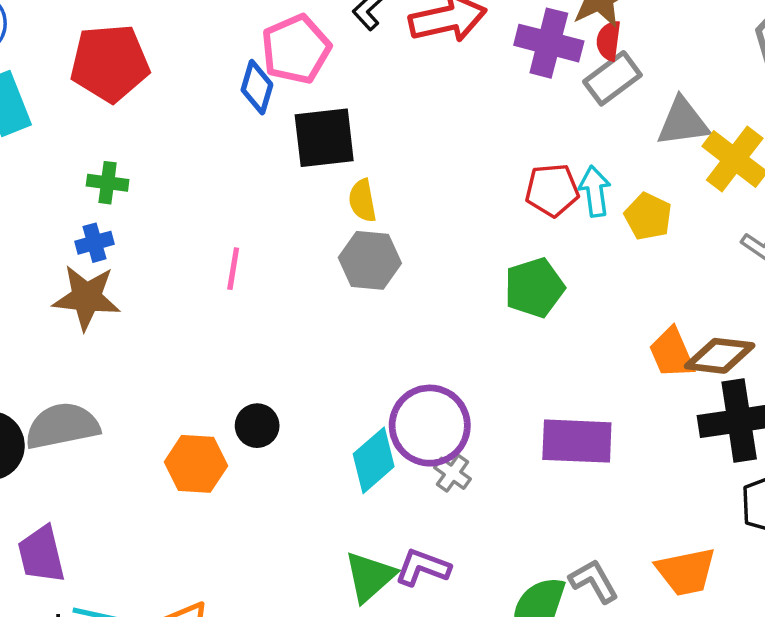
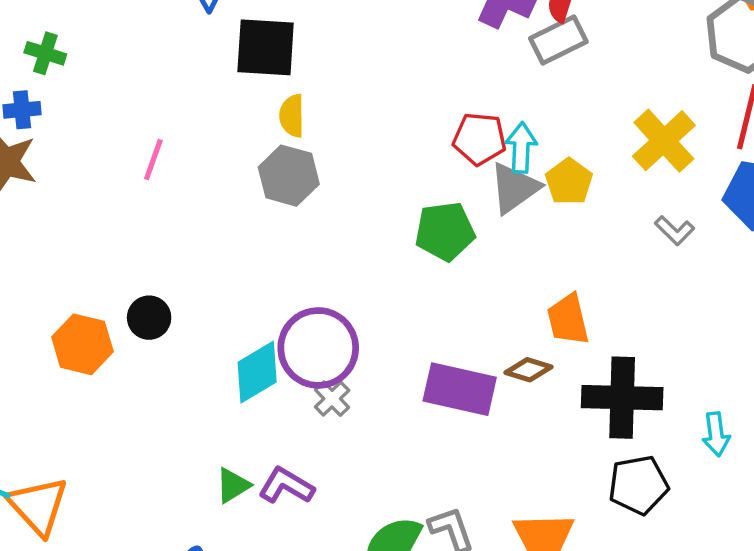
gray triangle: (683, 122) -> (514, 188), moved, turned -38
brown diamond: (720, 356) -> (528, 370), moved, size x0.7
green triangle: (370, 577) -> (233, 485), size x0.7

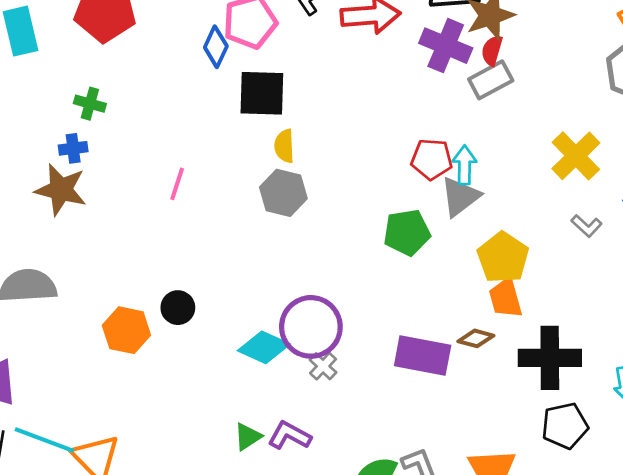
yellow pentagon: (569, 182) -> (503, 258), moved, size x1.4
cyan diamond: (257, 372) -> (264, 347), turned 57

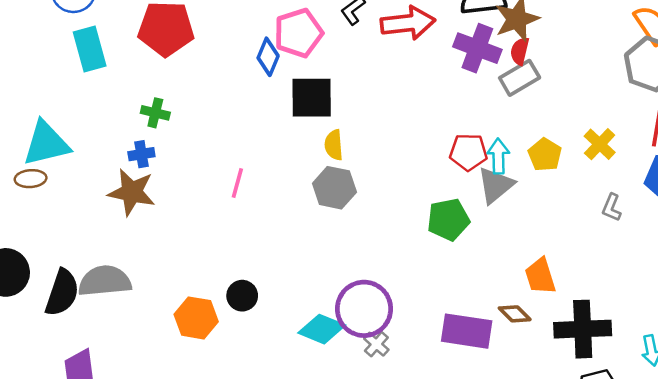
yellow cross: (576, 156) -> (600, 144), size x0.7
gray L-shape: (587, 226) -> (612, 208), turned 72
yellow pentagon: (503, 258) -> (545, 155), moved, size x0.7
brown diamond: (476, 338) -> (515, 314), turned 32

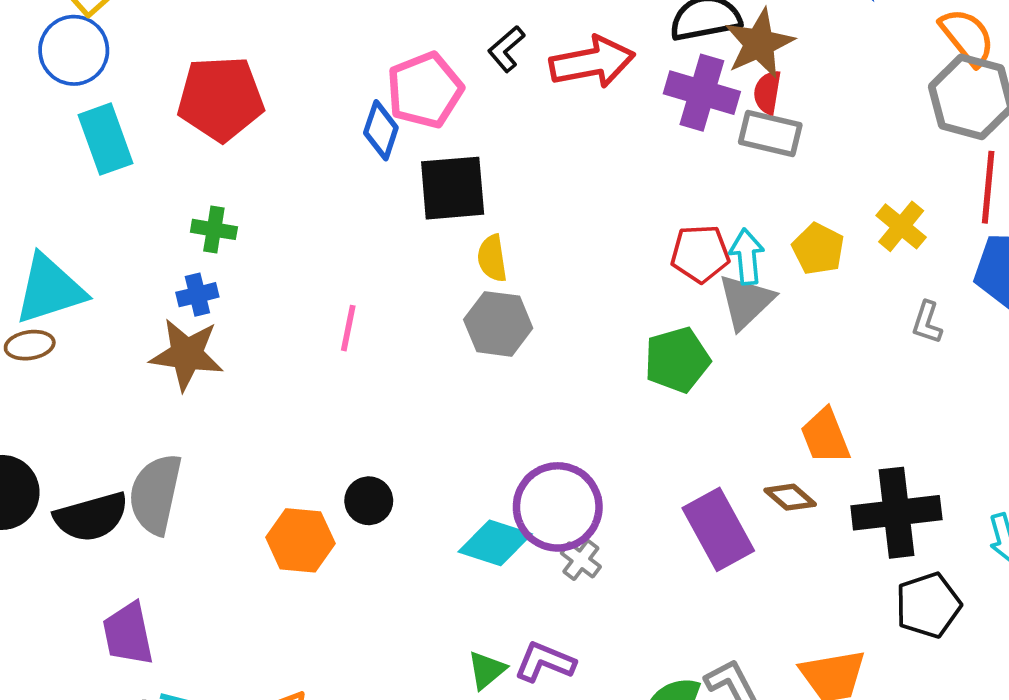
gray rectangle: (520, 78) -> (770, 134), turned 48
gray semicircle: (105, 281) -> (155, 494), turned -68
black semicircle: (62, 293) -> (91, 517), turned 60
purple rectangle: (467, 331) -> (718, 529), turned 57

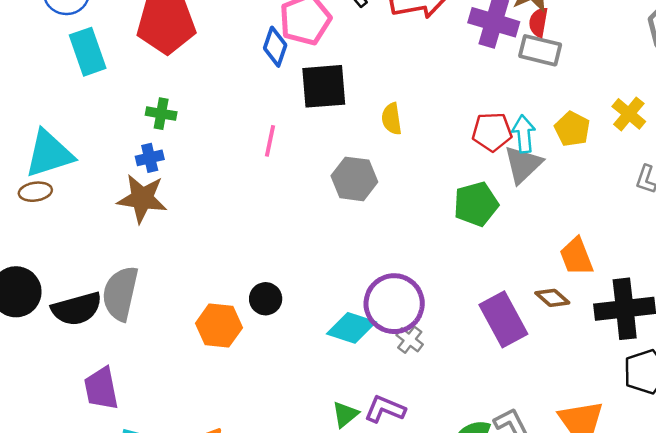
yellow semicircle: (492, 258) -> (392, 119), moved
pink line: (348, 328) -> (270, 141), moved

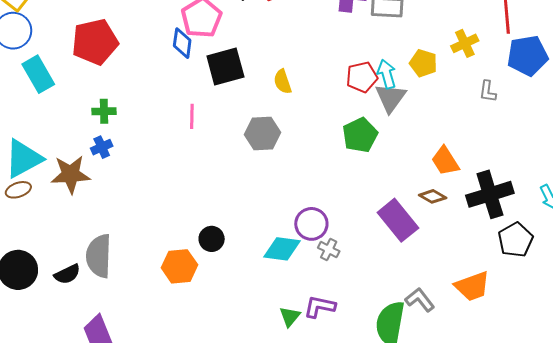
yellow cross: (629, 114) -> (465, 43), turned 36
brown star: (142, 198) -> (71, 174), moved
purple circle: (394, 304) -> (311, 224), size x0.7
black semicircle: (77, 309) -> (67, 274), size x0.7

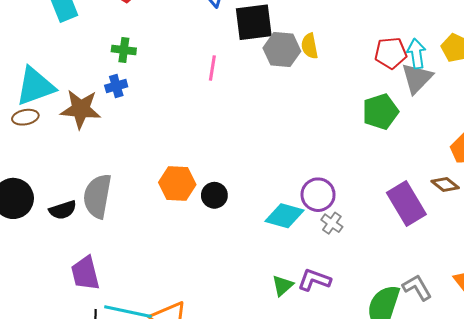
gray hexagon: (263, 134) -> (282, 50), moved
orange hexagon: (179, 266) -> (177, 184), moved

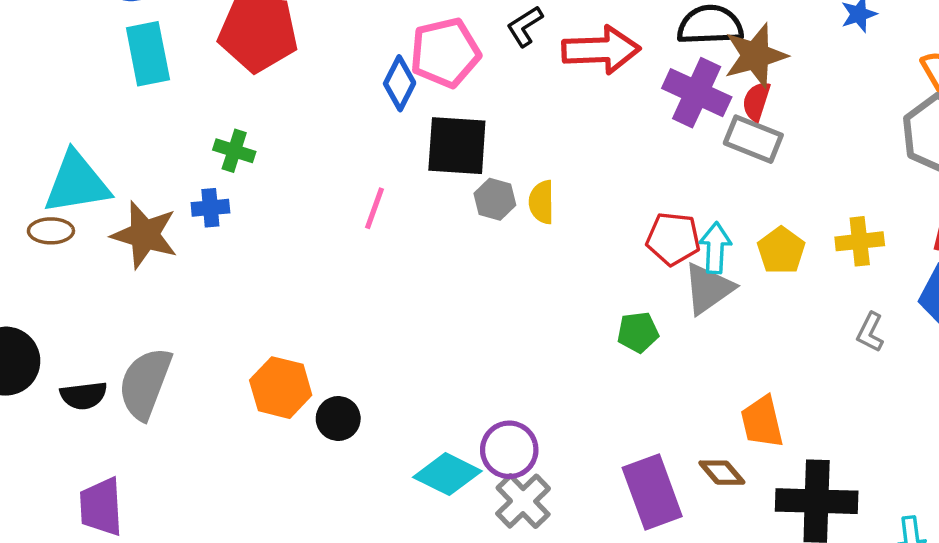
gray hexagon: (282, 50) -> (495, 199), size x0.7
green pentagon: (380, 112) -> (638, 332), size x0.7
gray cross: (332, 223) -> (523, 501), size x1.5

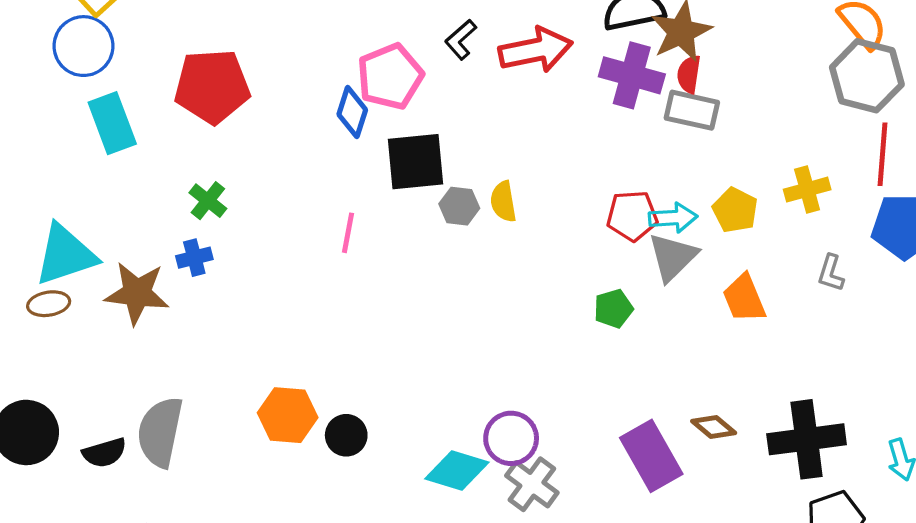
green cross: (234, 151) -> (208, 201), turned 30
cyan arrow: (715, 248) -> (673, 218), turned 93
orange trapezoid: (762, 422) -> (744, 298), moved

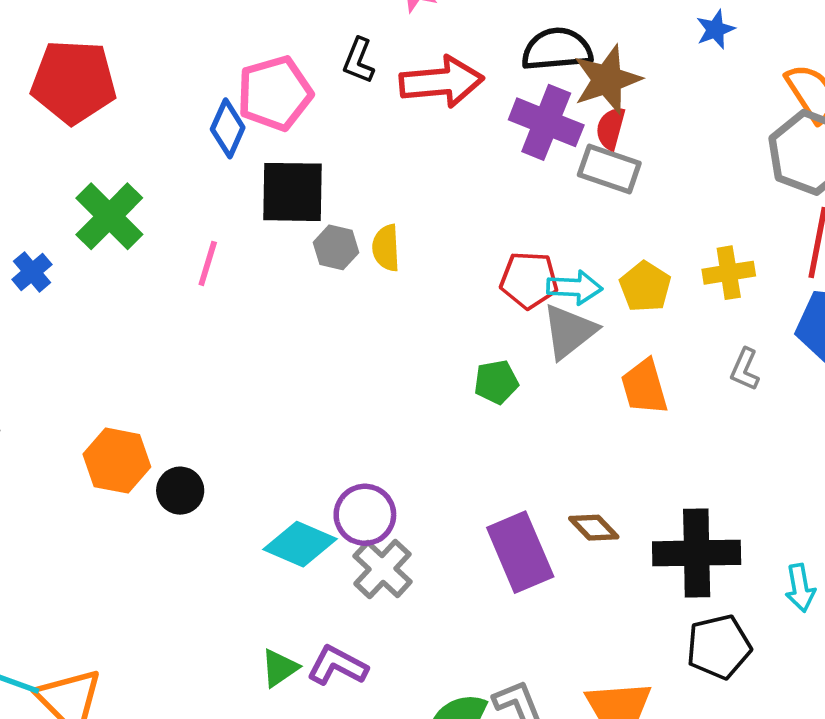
black L-shape: (461, 40) -> (359, 61), turned -33
green cross: (208, 201) -> (109, 216), moved, size x1.6
blue cross: (194, 258) -> (32, 272), turned -32

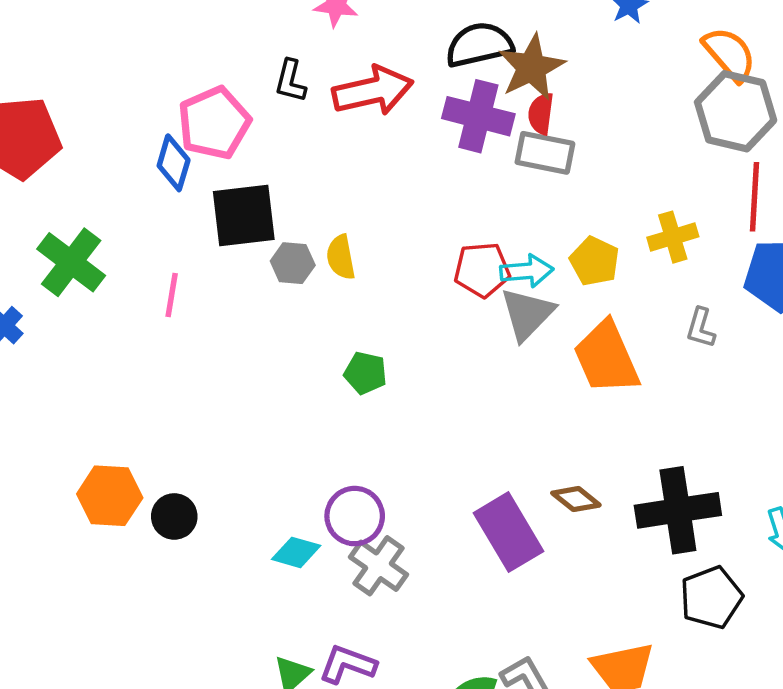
green pentagon: (496, 382) -> (365, 373), moved, turned 30
orange trapezoid: (644, 387) -> (606, 358), size x1.4
cyan diamond: (300, 544) -> (296, 552), size x0.7

